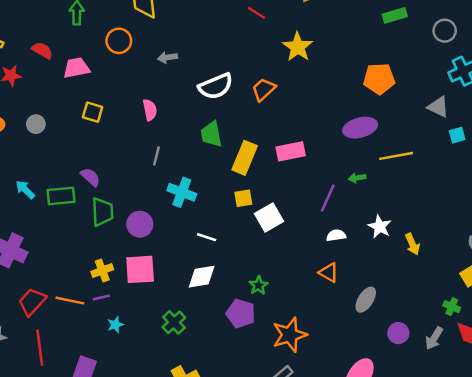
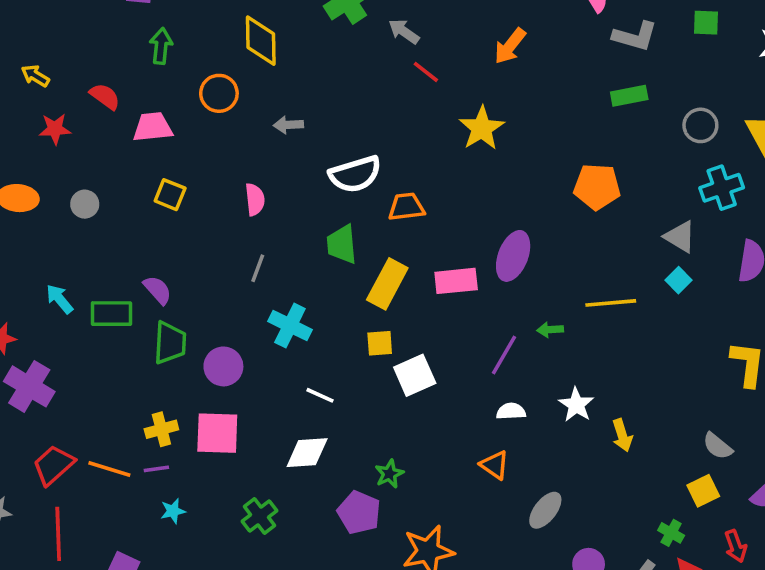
orange trapezoid: (264, 89) -> (406, 207), moved, turned 30
purple ellipse: (360, 128) -> (513, 256), moved, turned -60
cyan square: (457, 135) -> (678, 280), moved, turned -35

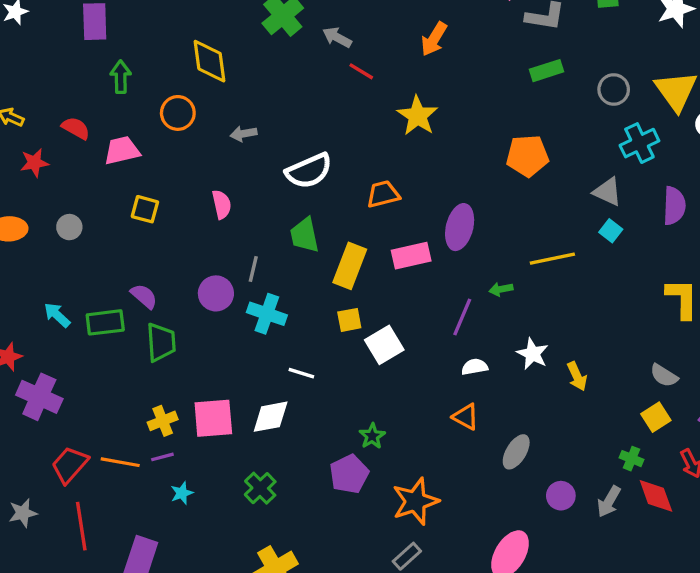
orange trapezoid: (406, 207) -> (383, 194), moved
gray line: (258, 268) -> (253, 269), moved
purple circle: (223, 366) -> (216, 293), moved
white diamond: (307, 453) -> (271, 417), moved
purple pentagon: (359, 512) -> (349, 474), turned 30

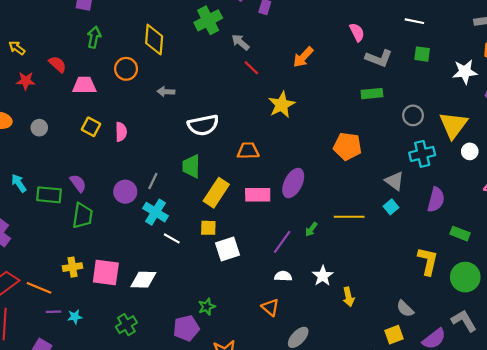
pink semicircle: (222, 204) -> (121, 132), moved
green arrow: (501, 289) -> (311, 229), turned -56
white line: (301, 373) -> (172, 238), moved
purple line: (162, 457) -> (53, 312), moved

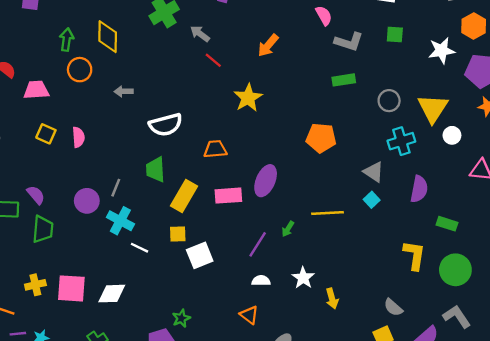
green arrow: (94, 37) -> (67, 40), moved

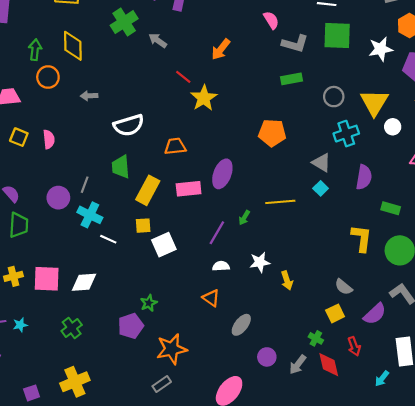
green square: (395, 34) -> (337, 36), size x1.8
red line: (213, 60) -> (183, 77), moved
white star: (303, 278) -> (260, 262), turned 30

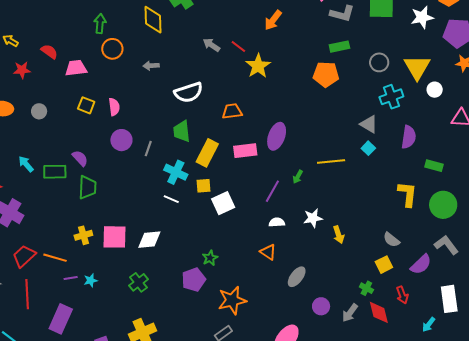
gray arrow: (158, 40) -> (211, 45), moved
yellow diamond: (73, 46) -> (153, 20), moved
orange pentagon: (272, 133) -> (326, 74), moved
purple circle: (58, 198) -> (121, 140), moved
cyan cross: (90, 215) -> (176, 172), moved

